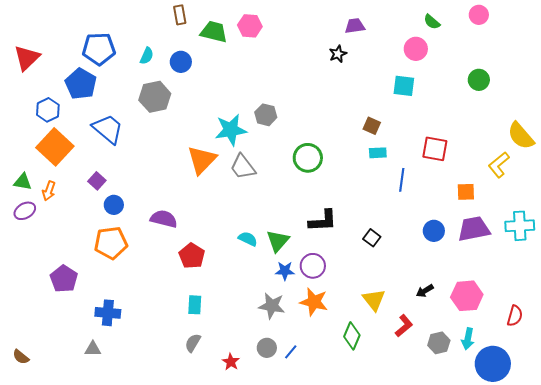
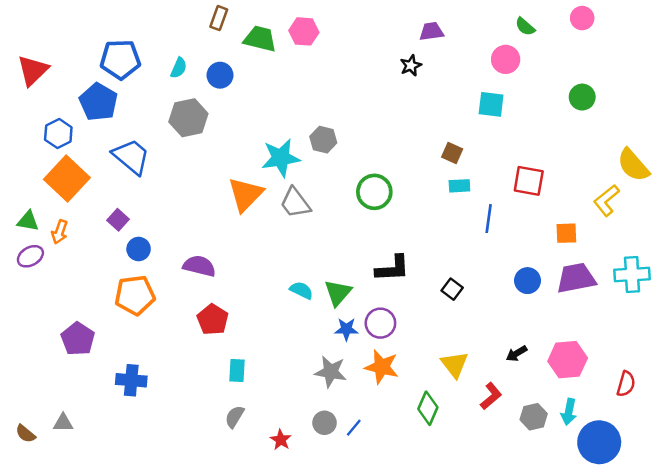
brown rectangle: (180, 15) -> (219, 18), turned 30
red pentagon: (192, 256) -> (213, 319), moved
gray triangle: (93, 349) -> (63, 423), moved

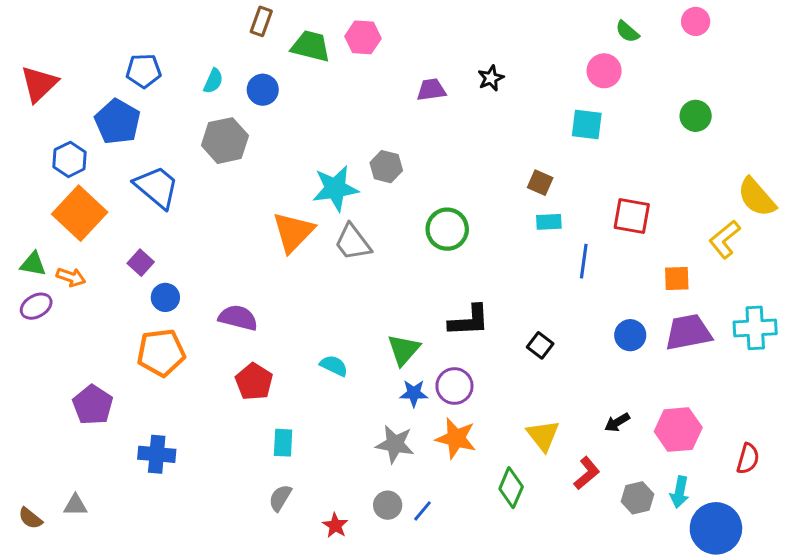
purple trapezoid: (431, 31) -> (431, 90), moved
blue pentagon: (120, 59) -> (144, 71), size x0.7
orange arrow: (60, 232) -> (71, 277), turned -90
cyan semicircle: (301, 290) -> (334, 366), moved

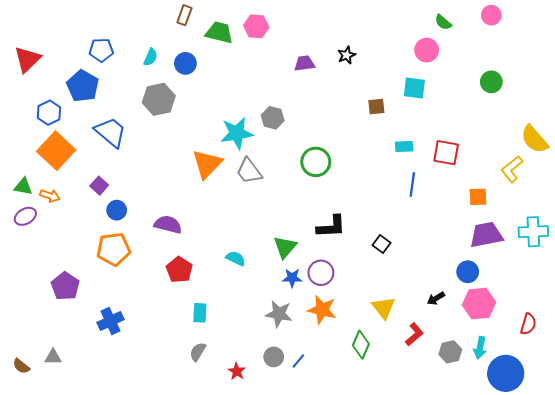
brown square: (540, 183) -> (376, 106), moved, turned -30
cyan rectangle: (549, 222) -> (404, 147), moved
blue circle: (630, 335) -> (468, 272), moved
blue cross: (157, 454) -> (111, 321), turned -30

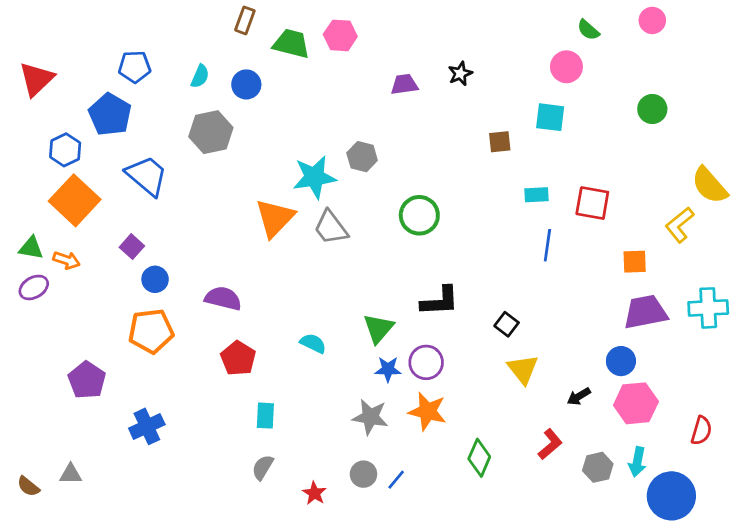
yellow triangle: (384, 308) -> (523, 369), moved

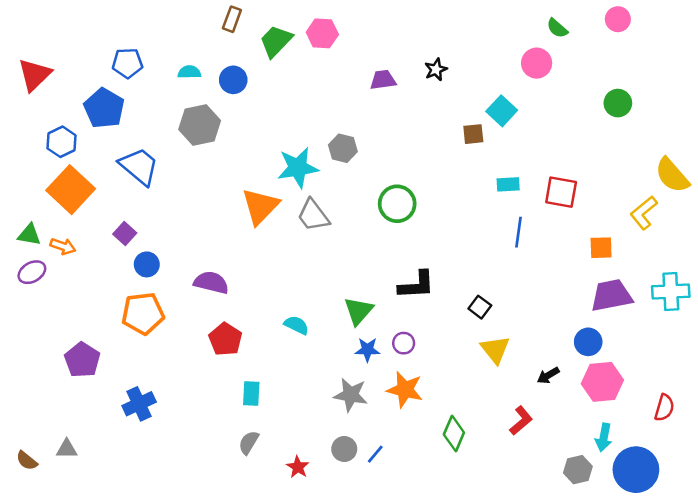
green trapezoid: (291, 44) -> (276, 41), turned -60
cyan semicircle: (200, 76) -> (189, 72), turned -115
cyan square: (550, 117) -> (502, 111), moved, turned 36
purple circle: (426, 362) -> (404, 343), size x0.7
gray hexagon: (598, 467) -> (578, 470), moved

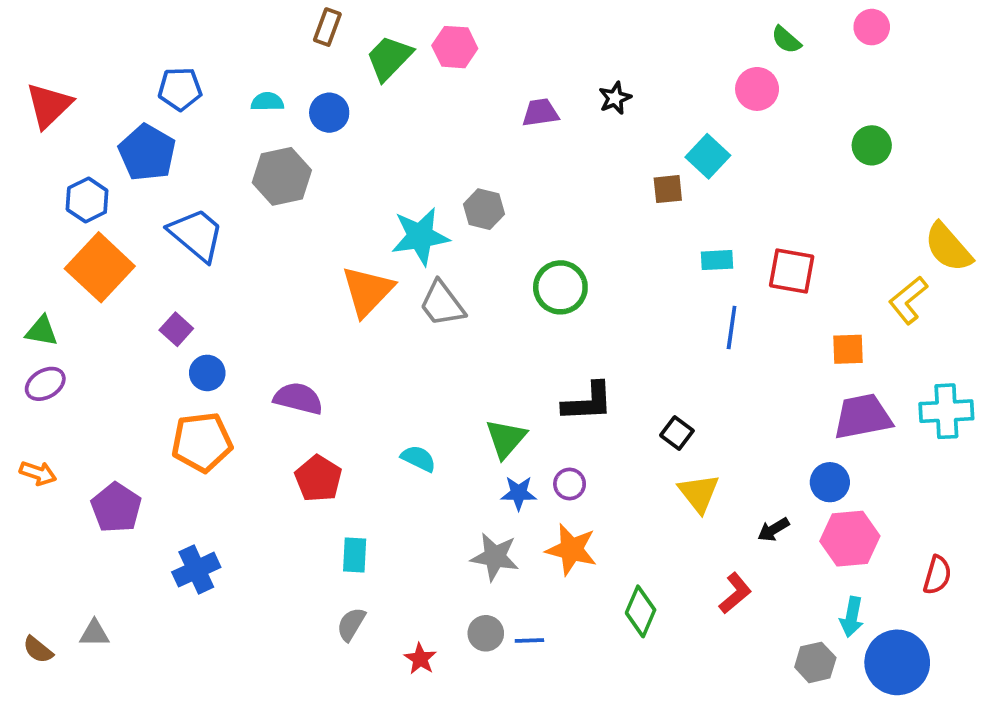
orange arrow: (63, 246) -> (38, 473), moved
blue line: (375, 454) -> (529, 641), turned 48

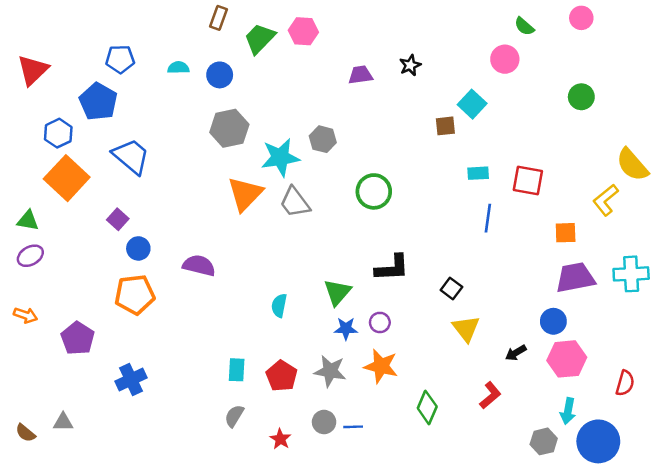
gray hexagon: (282, 176) -> (229, 128), moved
cyan semicircle: (418, 459) -> (279, 306), turned -105
red pentagon: (318, 479) -> (282, 376), moved

